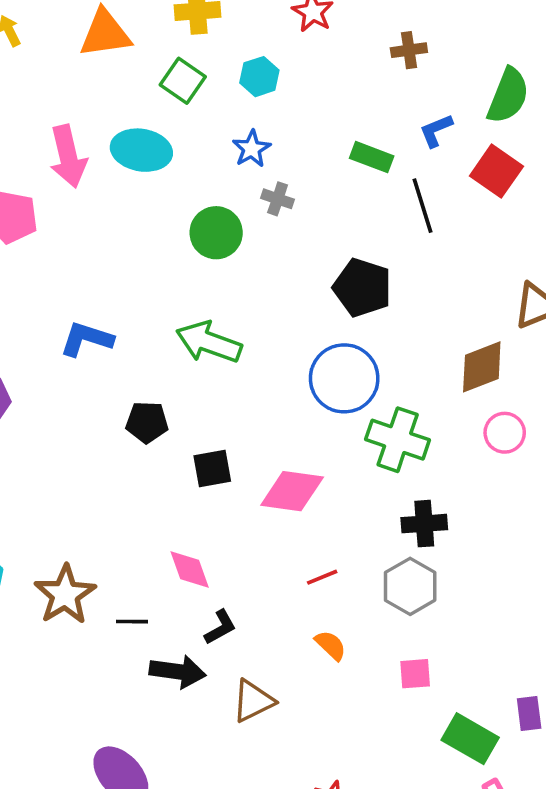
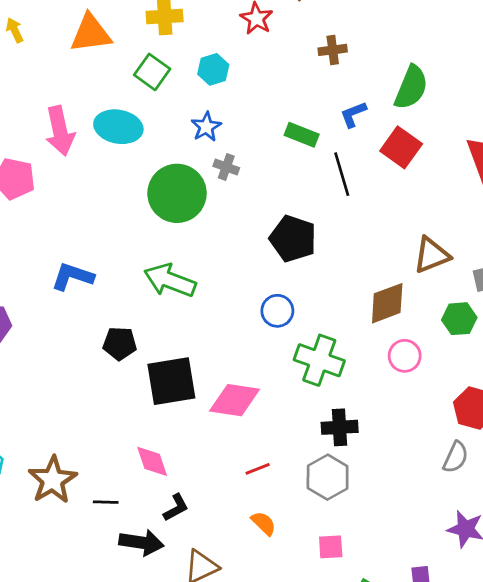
green circle: (216, 233) -> (177, 193), size x1.4
blue circle: (344, 378) -> (277, 311), size x0.6
black square: (212, 469) -> (171, 381), size x1.6

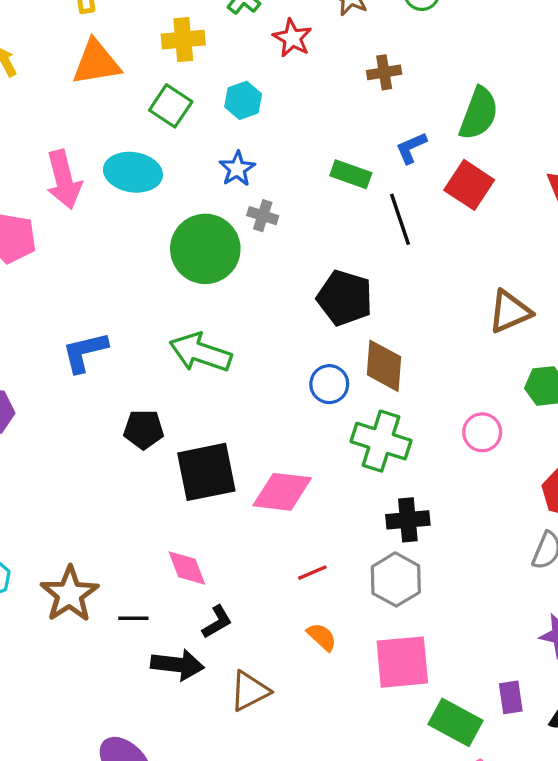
blue L-shape: (73, 277) -> (85, 352), turned -30
brown diamond: (387, 303) -> (384, 366), moved, turned -63
pink square: (331, 547) -> (402, 662), size x1.8

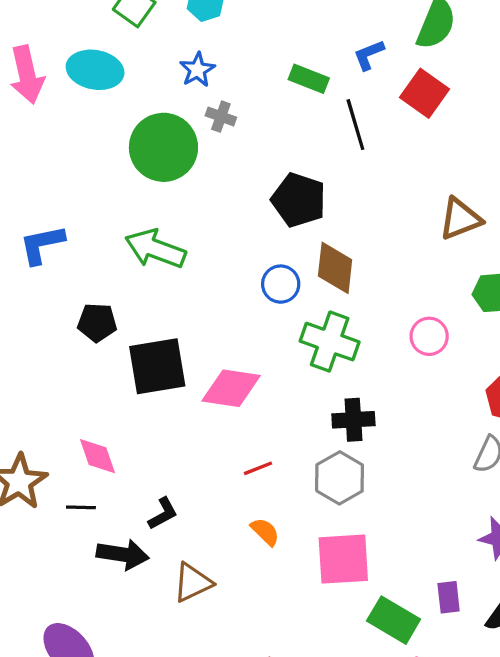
pink diamond: (187, 568) -> (97, 456), moved

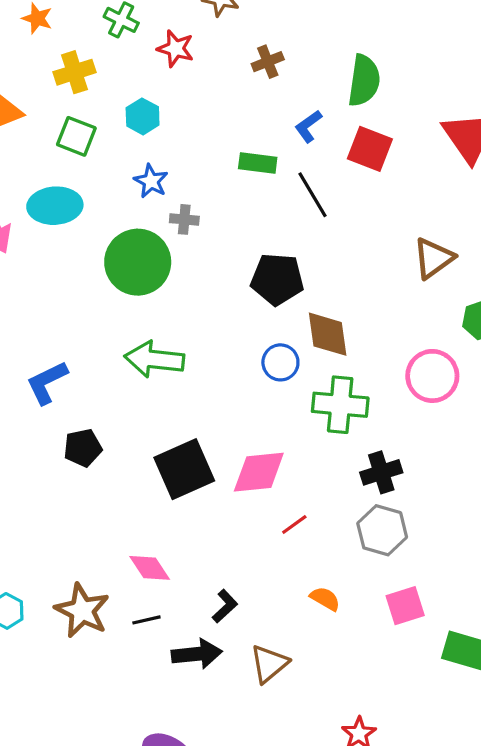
black pentagon: (97, 322) -> (83, 448), moved
pink circle: (429, 336) -> (432, 376), size x1.4
red line: (258, 468) -> (294, 525), moved
pink square: (343, 559) -> (405, 606), size x0.7

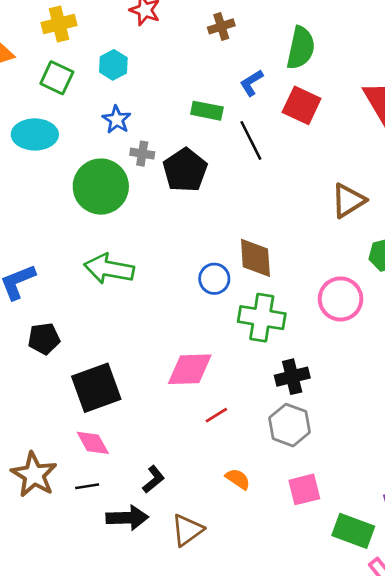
black pentagon: (277, 279) -> (185, 170), moved, turned 30
black square: (184, 469) -> (96, 388), moved

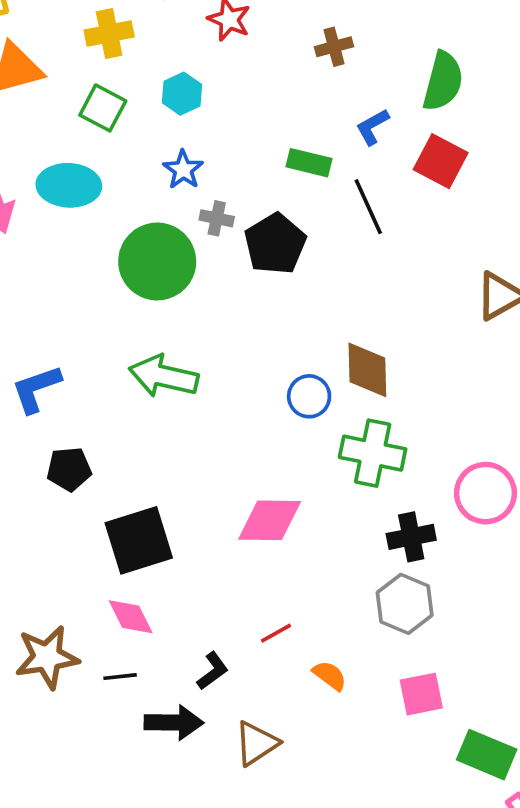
pink circle: (341, 299) -> (485, 493), moved
red line: (216, 415) -> (276, 633), moved
brown star: (34, 475) -> (47, 657), turned 30

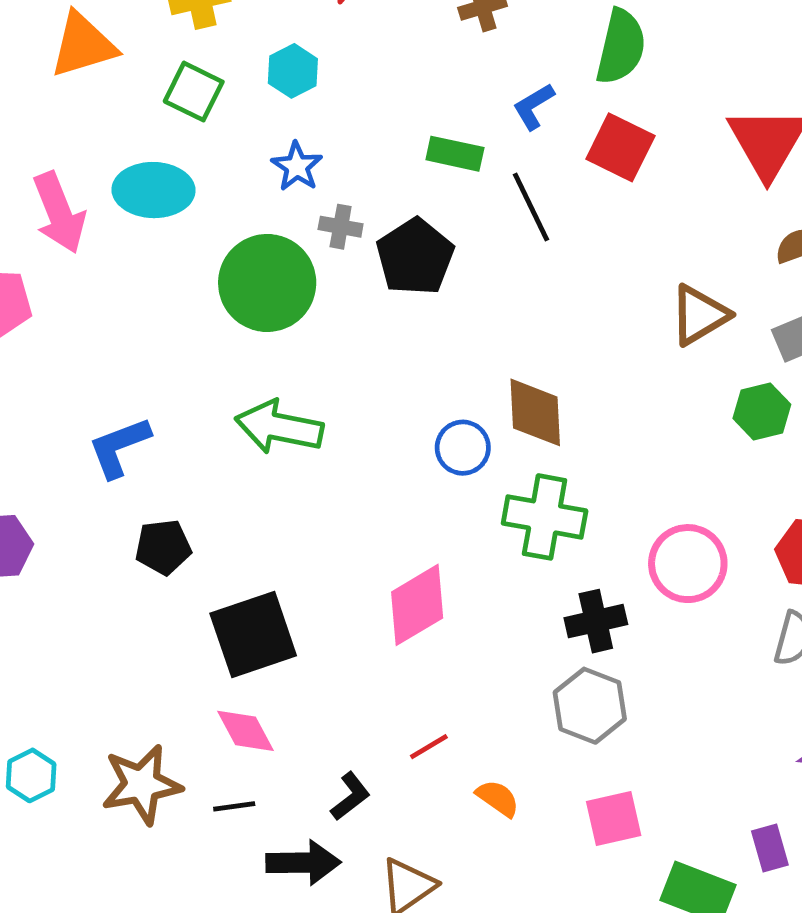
pink diamond: (270, 520) -> (417, 605), turned -30

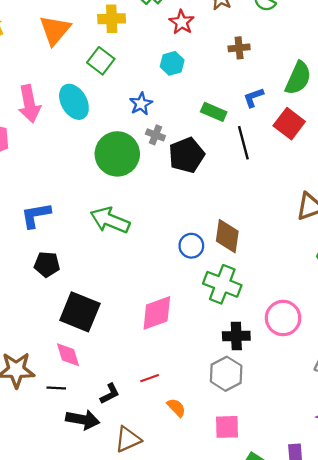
orange triangle: (83, 45) -> (55, 30), turned -44
cyan hexagon: (293, 71) -> (172, 63), moved
cyan ellipse: (153, 190) -> (74, 102), turned 48
black square: (253, 635) -> (80, 312), turned 30

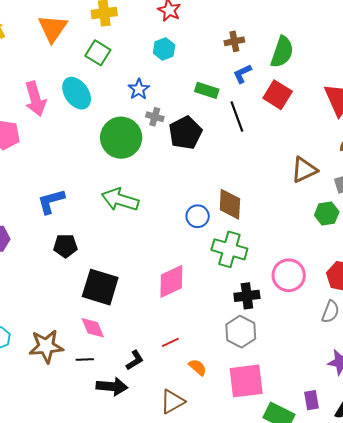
brown cross: (239, 48) -> (234, 41), moved
pink square: (227, 427) -> (246, 381), size x1.5
brown triangle: (128, 439) -> (172, 401), moved

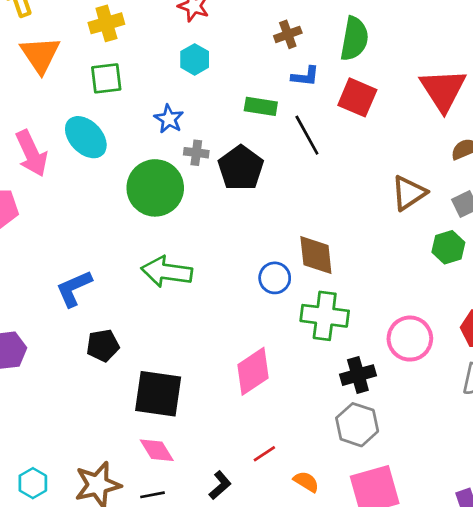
green square: (98, 53) -> (106, 78), turned -30
blue L-shape: (242, 74) -> (305, 76), turned -140

